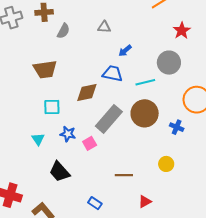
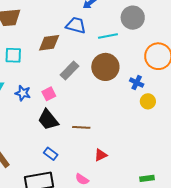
gray rectangle: (109, 119) -> (69, 70), size x0.7
blue star: (68, 134) -> (23, 93), moved
yellow circle: (166, 164) -> (148, 101), moved
black trapezoid: (59, 172) -> (48, 120), moved

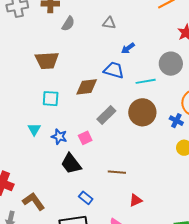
blue cross: (137, 83) -> (176, 121), moved
black trapezoid: (48, 120) -> (71, 164), moved

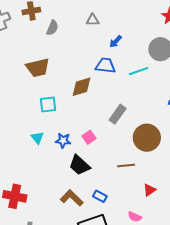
brown circle: (142, 112) -> (147, 138), moved
gray rectangle: (106, 115) -> (118, 114), moved
brown L-shape: (34, 201) -> (72, 198), moved

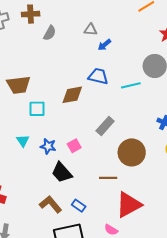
blue arrow: (116, 41) -> (104, 45), moved
brown trapezoid: (38, 68) -> (19, 85), moved
red triangle: (149, 190) -> (129, 205), size x2.0

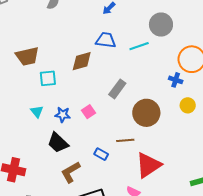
black trapezoid: (62, 173) -> (58, 143), moved
brown L-shape: (50, 204) -> (71, 172), turned -75
blue rectangle: (79, 206) -> (101, 154), moved

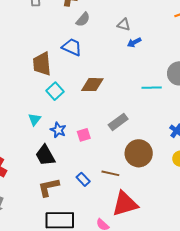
blue trapezoid: (106, 40) -> (72, 47), moved
brown trapezoid: (27, 56) -> (42, 64), turned 80
cyan square: (48, 78) -> (55, 91), turned 36

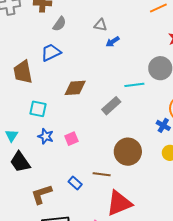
blue trapezoid: (72, 47) -> (51, 52), turned -45
cyan square: (55, 91) -> (38, 109), moved, turned -30
cyan triangle: (35, 119) -> (12, 136), moved
gray rectangle: (118, 122) -> (111, 106), moved
black trapezoid: (45, 155) -> (20, 162), moved

